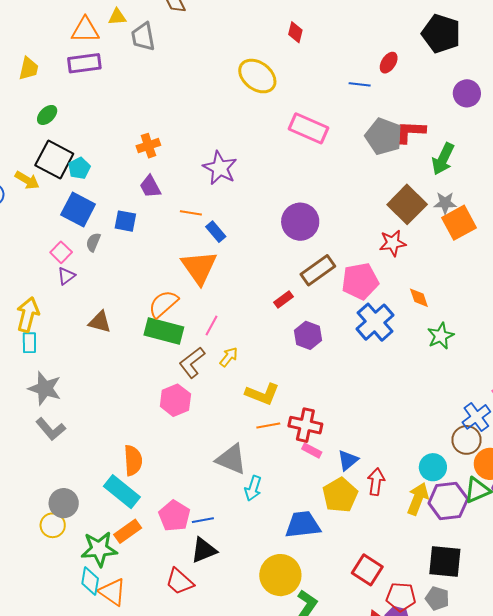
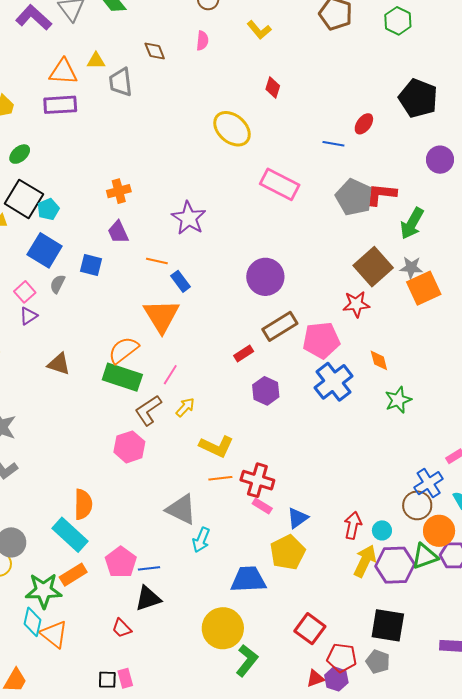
cyan circle: (433, 467) -> (382, 530), size x0.7
red arrow: (376, 482) -> (353, 525), moved
red trapezoid: (180, 582) -> (122, 628), size x0.7

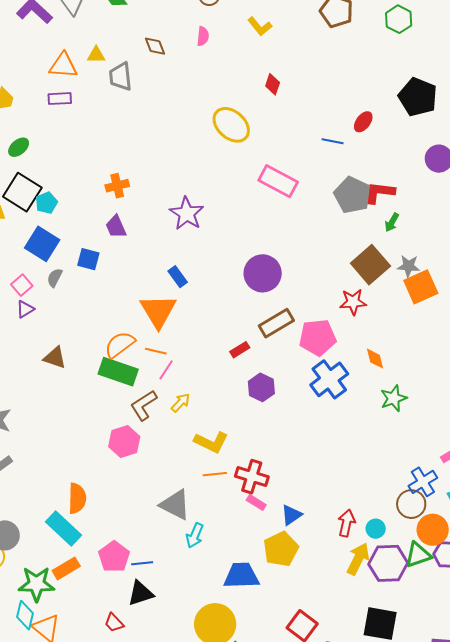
purple rectangle: (60, 105) -> (60, 99), size x0.7
green arrow: (412, 223) -> (392, 222), moved, size x0.6
orange line: (157, 261) -> (156, 351), moved

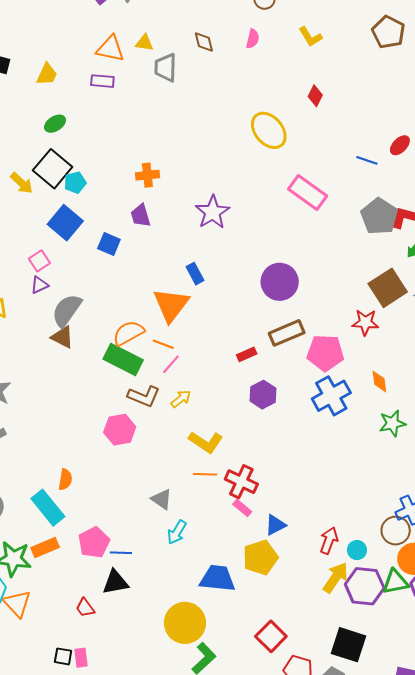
gray semicircle: (55, 278) -> (67, 310), moved, size x1.8
brown L-shape: (144, 405) -> (144, 396), turned -132
orange semicircle: (77, 498) -> (65, 479), size x0.7
gray triangle: (175, 505) -> (162, 499), size x0.7

